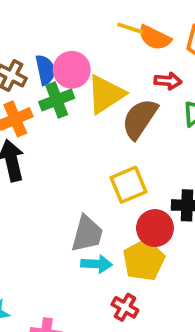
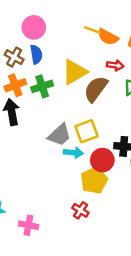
pink circle: (72, 70) -> (34, 27), moved
green cross: (57, 100) -> (42, 86), moved
gray trapezoid: (87, 234) -> (59, 135), moved, turned 30
cyan arrow: (97, 264) -> (73, 153), moved

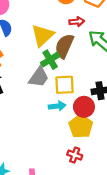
green cross: (42, 86) -> (50, 60), moved
yellow square: (87, 131) -> (65, 85), turned 30
gray trapezoid: (59, 135) -> (39, 77), moved

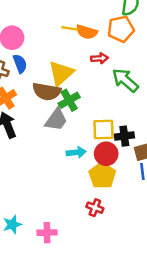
brown semicircle: (64, 46) -> (47, 92), moved, turned -105
yellow square: (65, 85) -> (103, 129), moved

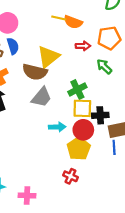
orange pentagon: (121, 29) -> (109, 38), moved
green arrow: (125, 80) -> (104, 66), size x0.7
green cross: (69, 100) -> (77, 89), moved

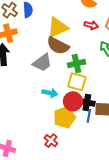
brown semicircle: (35, 72) -> (58, 46), moved
black cross: (100, 115) -> (87, 102), moved
blue line: (114, 147) -> (89, 116), moved

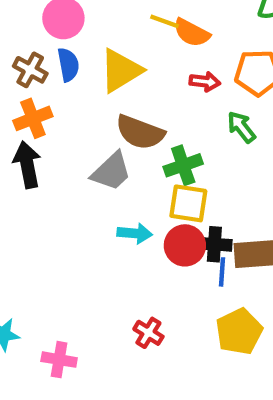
yellow triangle: (58, 27) -> (121, 71), moved
yellow pentagon: (64, 117) -> (239, 331), moved

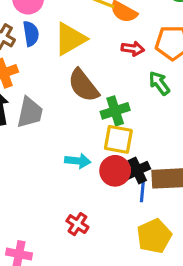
brown semicircle: (140, 132) -> (83, 85), turned 30
gray trapezoid: (111, 171) -> (30, 113), moved, turned -36
black cross: (214, 244) -> (137, 170), turned -30
red cross: (148, 333) -> (77, 224), moved

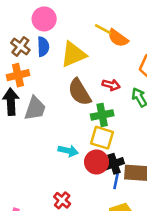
red arrow: (133, 49) -> (111, 85), moved

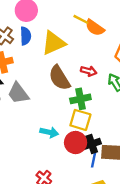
gray trapezoid: (35, 108) -> (18, 93), turned 125

